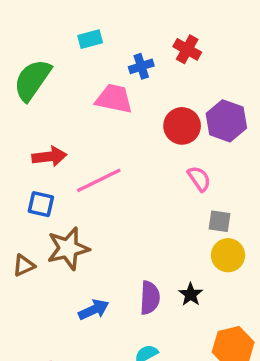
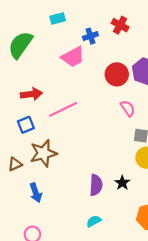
pink trapezoid: (114, 99) -> (73, 57), turned 140
blue square: (41, 204) -> (26, 125), turned -35
blue arrow: (94, 310) -> (36, 193), moved, turned 96

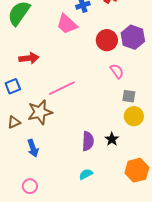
pink trapezoid: (73, 57) -> (67, 24), turned 70
pink line: (63, 109) -> (62, 88), moved
blue square: (26, 125) -> (13, 86), moved

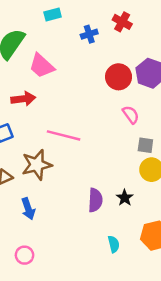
pink trapezoid: (67, 24) -> (42, 66), moved
pink line: (62, 88) -> (64, 135), turned 40
cyan semicircle: (86, 174) -> (114, 244), moved, turned 104

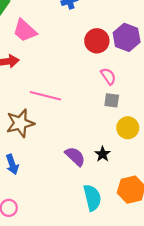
gray square: (145, 145) -> (112, 100), moved
purple semicircle: (95, 200) -> (75, 156), turned -50
cyan semicircle: (114, 244) -> (92, 198), size x1.6

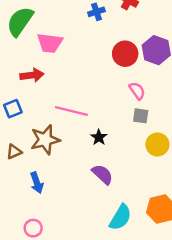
pink trapezoid: (25, 31) -> (50, 43), turned -35
black star: (103, 154) -> (99, 137), moved
cyan semicircle: (92, 198) -> (120, 217), turned 45

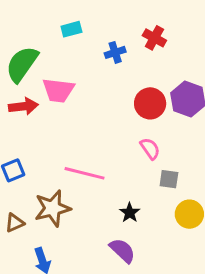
red arrow: (32, 75) -> (23, 106), moved
pink semicircle: (137, 91) -> (150, 149), moved
black star: (99, 137) -> (130, 213), moved

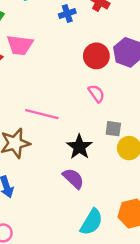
gray square: (169, 179) -> (113, 129), moved
black star: (130, 213) -> (79, 147), size x1.5

